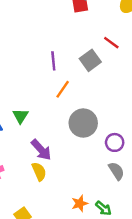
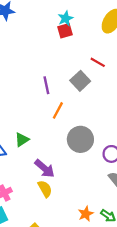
green triangle: (20, 116) -> (22, 140), turned 32

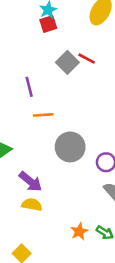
gray square: (80, 81) -> (67, 62), moved
orange line: (58, 110) -> (43, 115), turned 60
yellow semicircle: (45, 189) -> (32, 205), turned -48

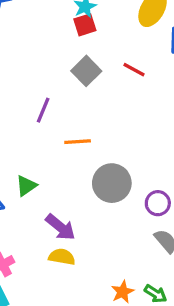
gray square: (67, 62) -> (86, 71), moved
purple line: (29, 87) -> (43, 110), moved, turned 36

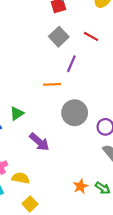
purple line: (43, 110) -> (71, 64), moved
yellow semicircle: (62, 257) -> (21, 178), moved

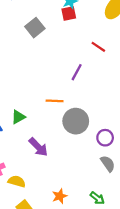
gray square: (59, 37) -> (35, 28), moved
orange line: (52, 84) -> (55, 101), moved
orange star: (80, 186) -> (60, 196), moved

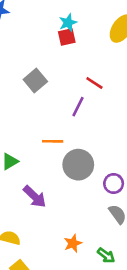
gray square: (35, 28) -> (35, 81), moved
red line: (98, 47) -> (94, 83), moved
orange star: (60, 196) -> (73, 243), moved

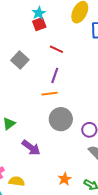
red line: (94, 83) -> (56, 49), moved
orange line: (53, 141) -> (50, 94), moved

